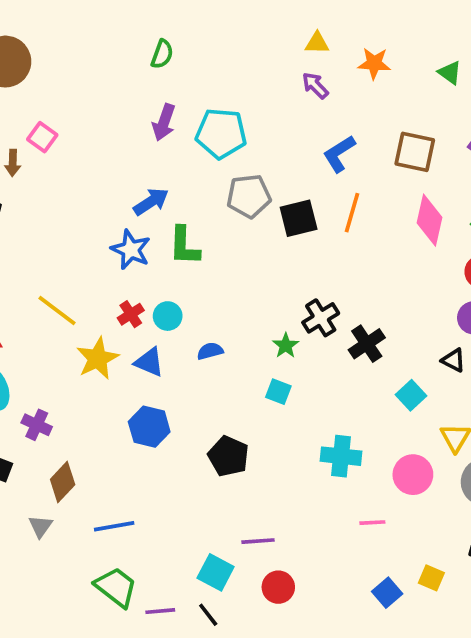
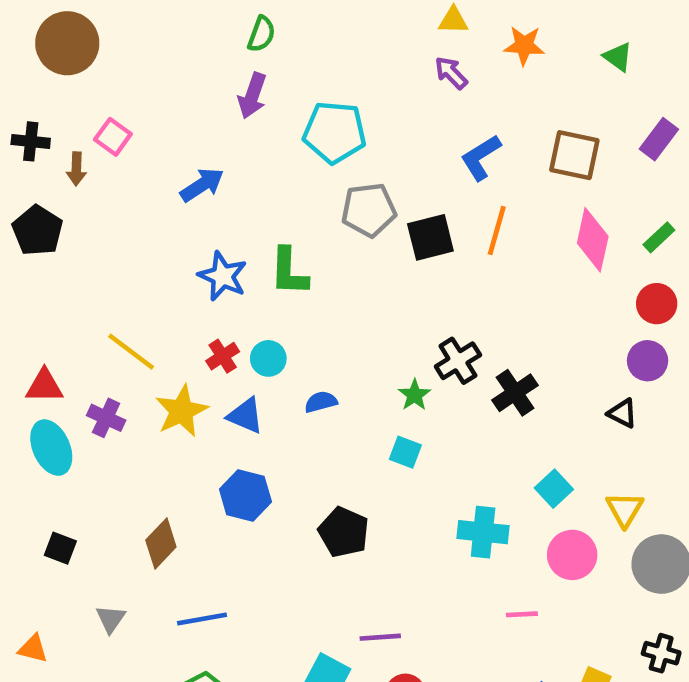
purple arrow: (164, 122) -> (252, 96), moved
blue arrow: (151, 202) -> (202, 185), moved
cyan square: (411, 395) -> (554, 489), moved
purple cross: (37, 425) -> (106, 418), moved
brown diamond: (63, 482) -> (161, 543), moved

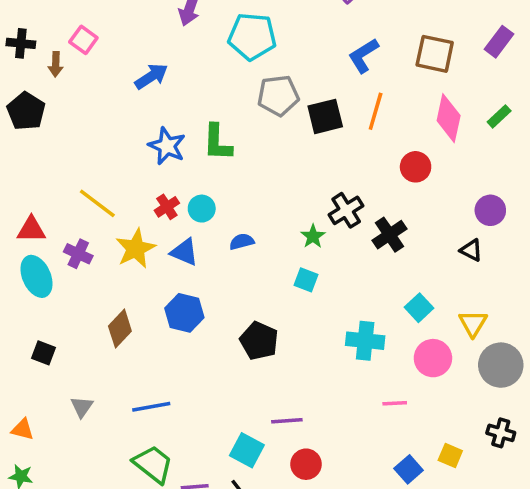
red circle: (657, 304) -> (416, 167), moved
brown diamond: (161, 543) -> (120, 329), moved

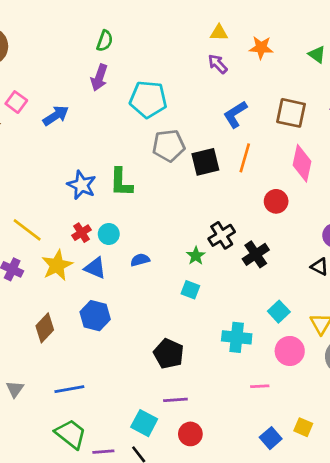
blue arrow: (151, 76) -> (56, 116), moved
black pentagon: (259, 341) -> (169, 354), moved

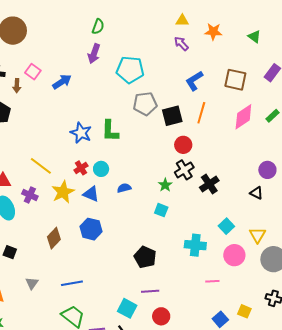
pink diamond: (302, 163) -> (243, 117), turned 44
red circle: (276, 201) -> (183, 145), moved

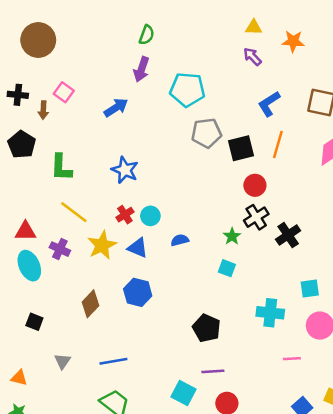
blue arrow: (62, 82) -> (116, 108), moved
green L-shape: (110, 131) -> (61, 167), moved
cyan square: (226, 226) -> (310, 289), turned 35

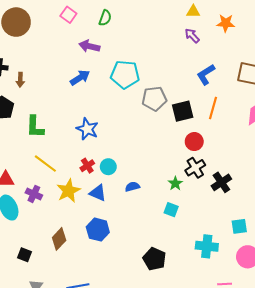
purple arrow: (141, 69) -> (89, 46), moved, turned 84
cyan pentagon: (187, 90) -> (125, 74), moved
pink square: (64, 92) -> (68, 15), moved
black square: (34, 322) -> (24, 255), moved

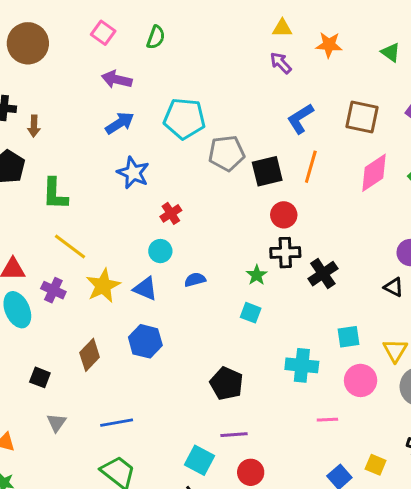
purple arrow: (89, 46) -> (117, 79), moved
blue star: (87, 129) -> (133, 173), moved
red cross: (87, 166) -> (171, 213), moved
black cross: (195, 168) -> (285, 253), turned 30

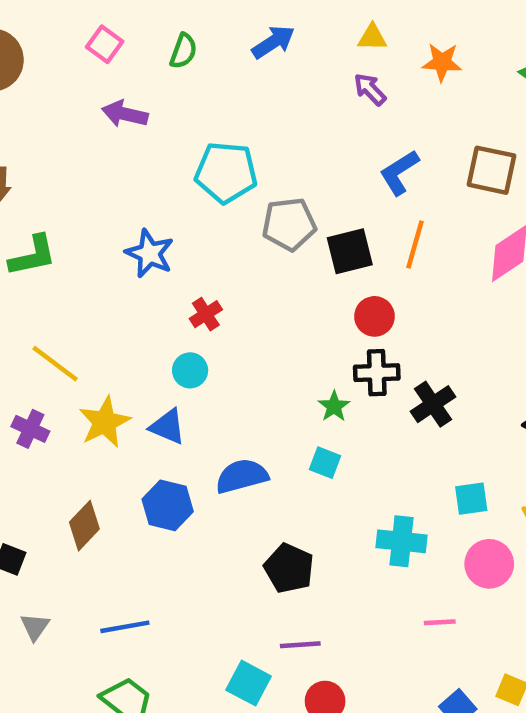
blue arrow: (120, 123) -> (273, 42), moved
green L-shape: (55, 194) -> (33, 256), moved, turned -104
blue semicircle: (195, 280) -> (242, 476), moved, size x1.6

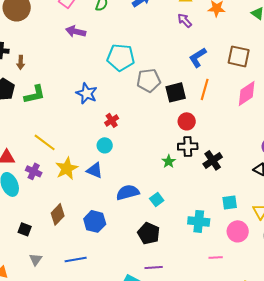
cyan square: (325, 463) -> (157, 199), moved, turned 32
blue hexagon: (168, 505) -> (95, 221), moved

